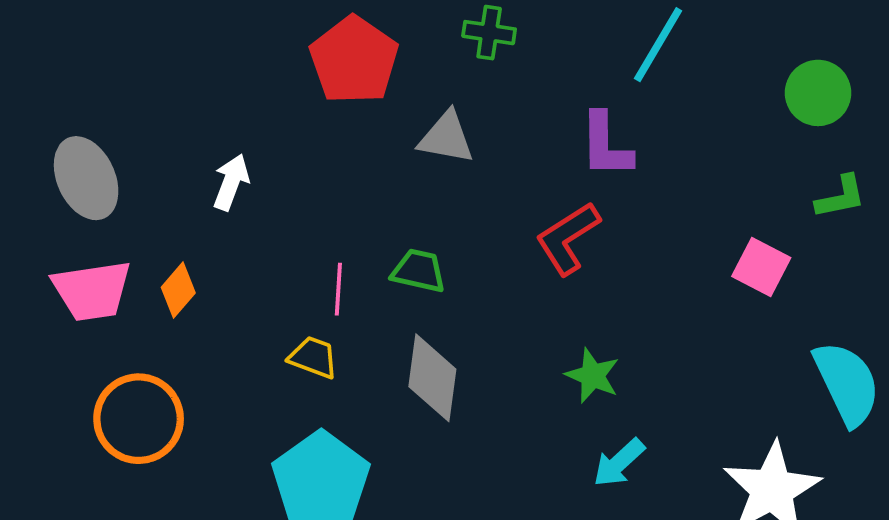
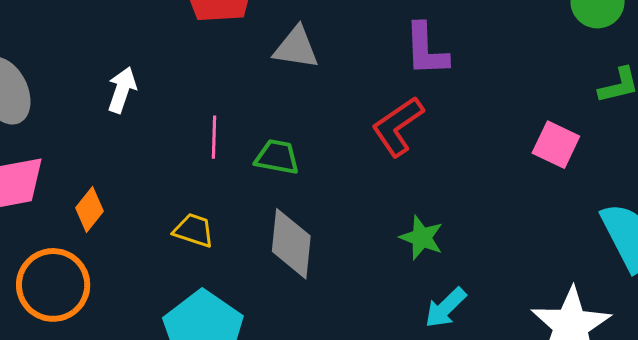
pink line: (338, 289) -> (214, 137), moved
orange diamond: (178, 290) -> (90, 210), moved

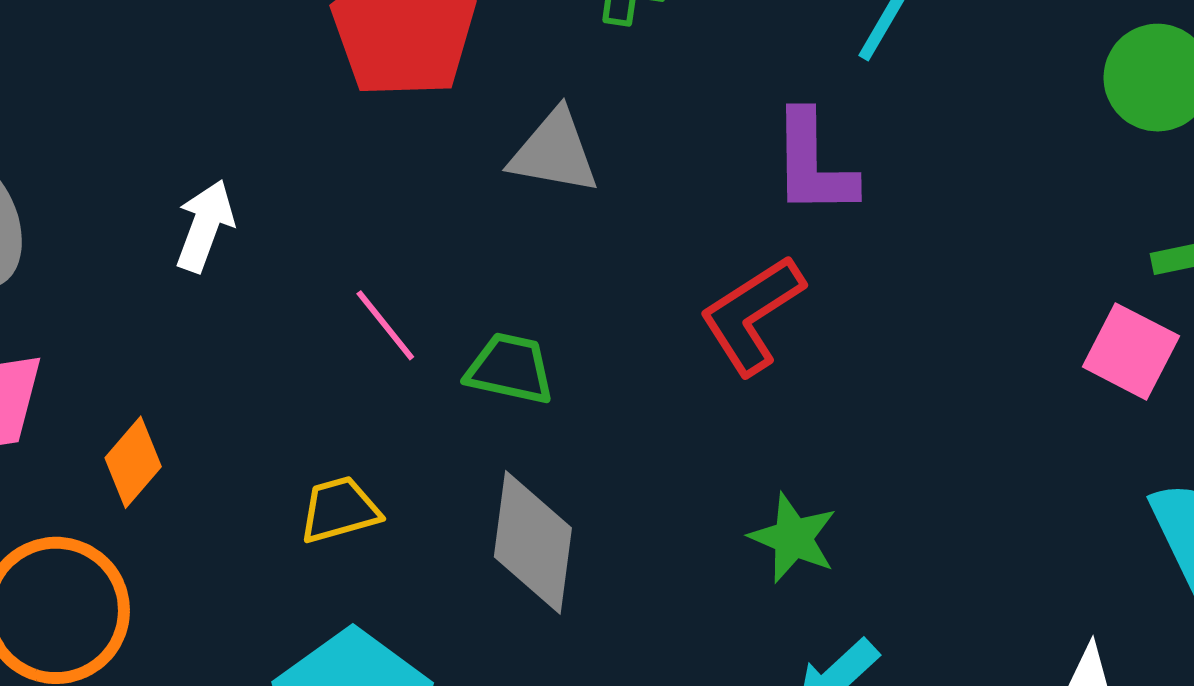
pink line: (214, 137) -> (385, 325), turned -42
pink square: (556, 145) -> (1131, 351), moved
yellow trapezoid: (194, 230) -> (339, 510), turned -36

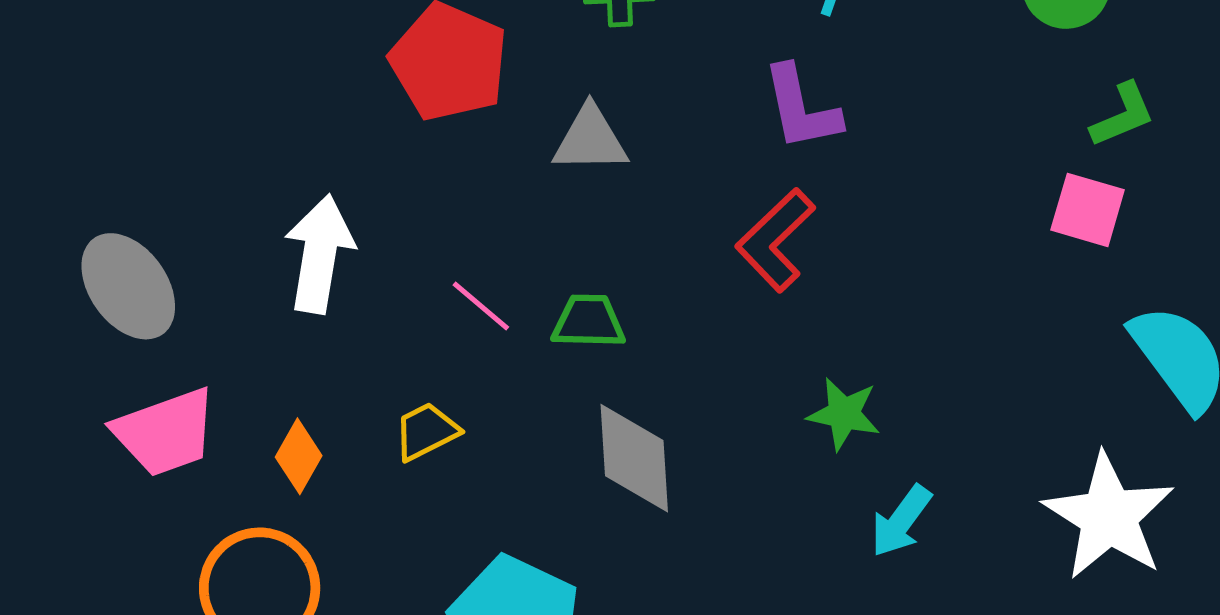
white arrow: (205, 226) -> (319, 254), size x1.5
yellow trapezoid: (339, 510) -> (426, 431), moved

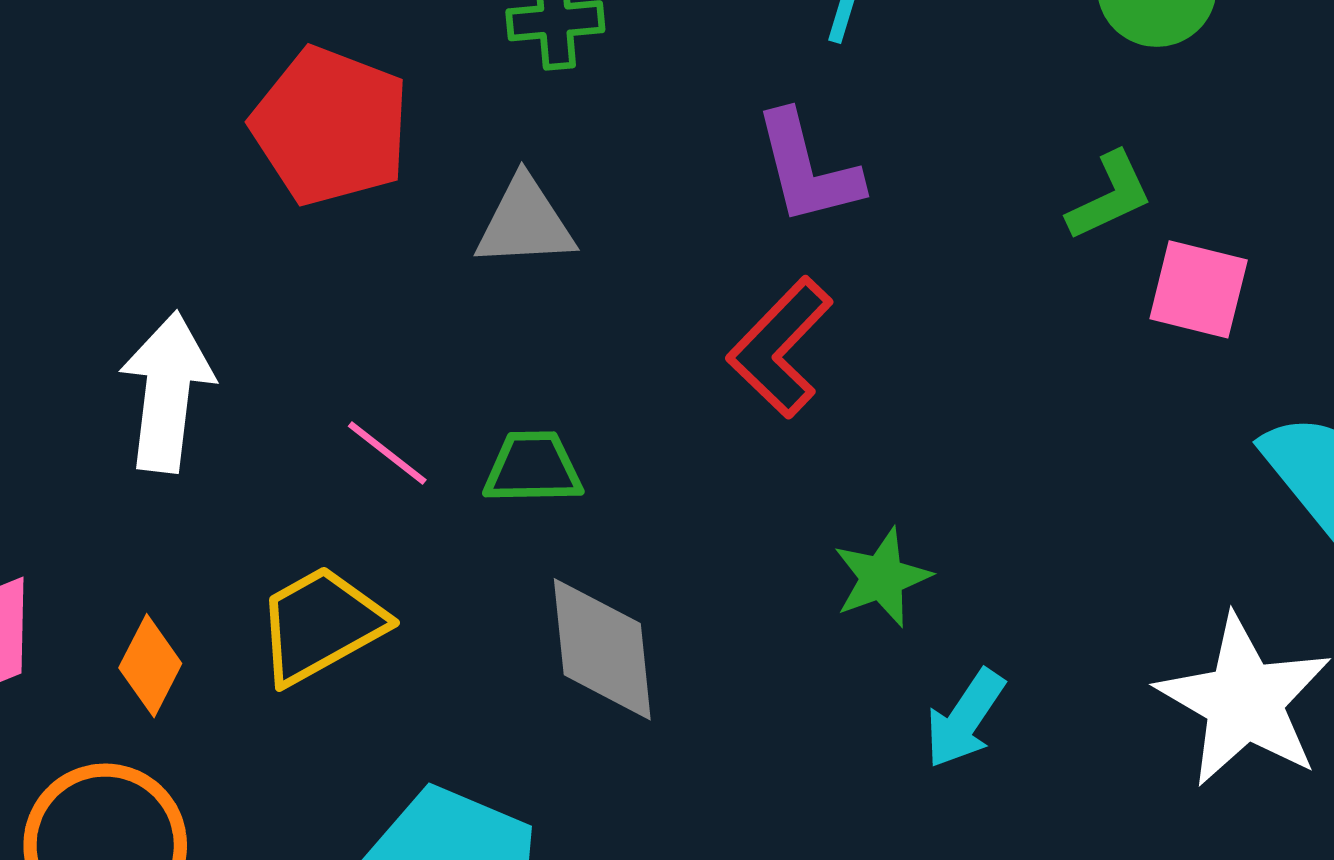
green L-shape: (1123, 115) -> (1110, 196), moved
green star: (844, 414) -> (882, 578), turned -30
yellow trapezoid: (426, 431) -> (321, 625), size x1.5

